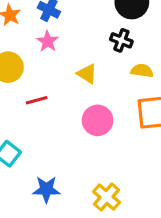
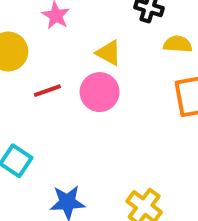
pink circle: (98, 120) -> (100, 92), moved

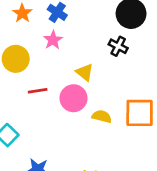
yellow semicircle: (178, 44) -> (102, 116), moved

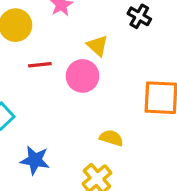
yellow semicircle: (102, 116) -> (111, 138), moved

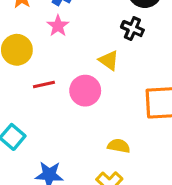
yellow triangle: (97, 46) -> (109, 60), moved

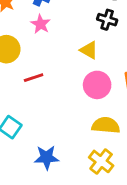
pink circle: (85, 91) -> (97, 85), moved
yellow semicircle: (119, 146) -> (106, 125), size x1.4

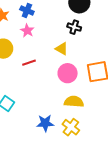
red line: (34, 78) -> (29, 63), moved
blue star: (47, 157) -> (45, 123), moved

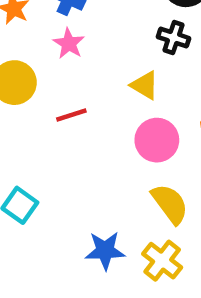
yellow semicircle: (74, 102) -> (170, 204), turned 48

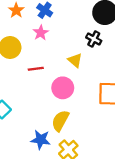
pink circle: (157, 140) -> (63, 88), moved
yellow semicircle: (170, 204) -> (60, 121), moved, turned -125

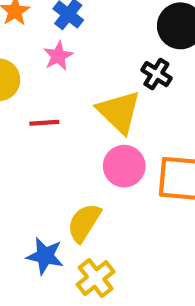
yellow triangle: (75, 60) -> (119, 112), size x1.6
pink circle: (63, 88) -> (124, 166), moved

